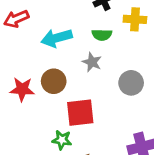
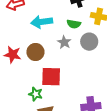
gray circle: (131, 83) -> (89, 42), moved

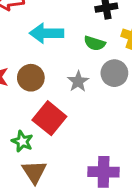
gray star: (64, 42) -> (78, 81), moved
red square: (51, 77) -> (49, 118), turned 30

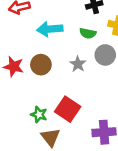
red square: (49, 118) -> (68, 109), moved

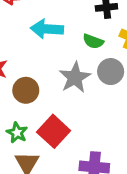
gray star: (78, 64) -> (75, 78), size x1.5
brown circle: (41, 65) -> (26, 90), moved

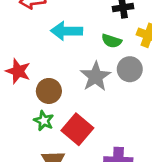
green star: (17, 133) -> (44, 121), moved

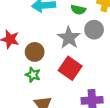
red square: (77, 129) -> (70, 68), moved

